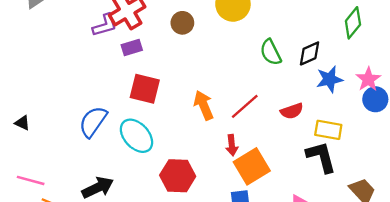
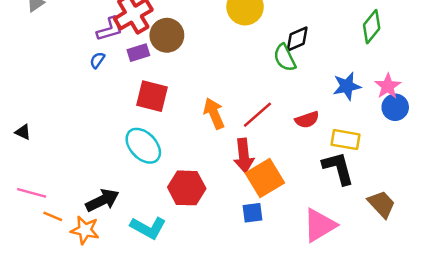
brown circle: (182, 23) -> (167, 35), moved, size x1.4
black diamond: (309, 53) -> (297, 39), moved
blue semicircle: (93, 122) -> (97, 60), moved, size x0.5
red arrow: (232, 145) -> (244, 156), size x1.5

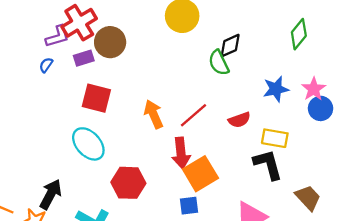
black arrow: (102, 200) -> (51, 194), turned -36

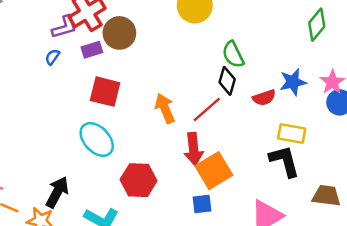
black diamond: (230, 46) -> (227, 81), moved, turned -50
red semicircle: (239, 120) -> (264, 98), moved
brown trapezoid: (308, 198) -> (326, 196), turned -40

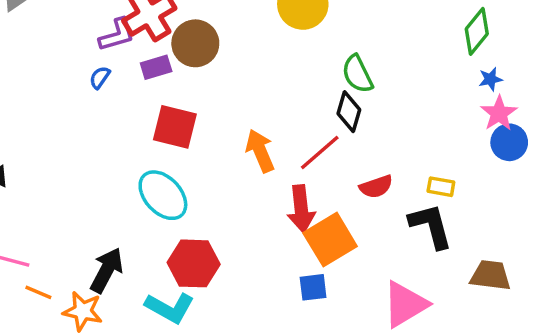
blue star: (293, 82) -> (490, 79), moved, size x0.6
red semicircle: (264, 98) -> (376, 187), moved
yellow rectangle: (292, 133) -> (441, 187), size x0.7
red hexagon: (139, 180) -> (194, 263), moved

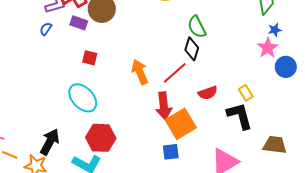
purple rectangle: (156, 67) -> (79, 23), turned 36
pink star: (499, 113) -> (268, 48), moved
red square: (175, 127) -> (90, 58), size x0.6
yellow rectangle: (441, 187) -> (246, 93), turned 49

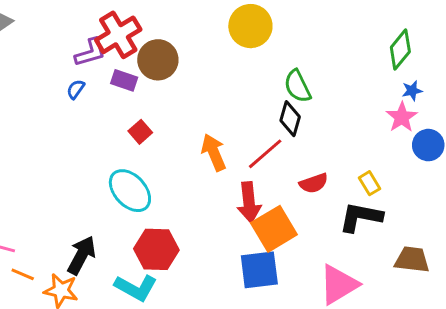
red square: (90, 58) -> (140, 132), turned 35
black L-shape: (240, 116) -> (361, 217), turned -64
blue square: (171, 152) -> (259, 270), size x1.6

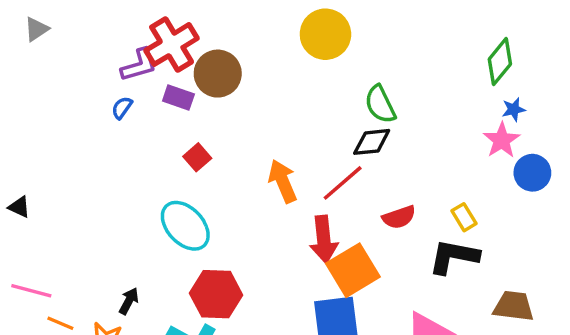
black diamond: (290, 119) -> (372, 142), turned 68
black arrow: (82, 255) -> (129, 301), size x0.6

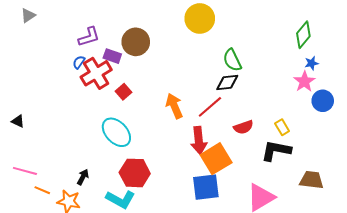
red cross: (172, 44) -> (96, 73), moved

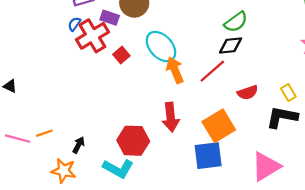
green semicircle: (232, 60) -> (236, 22), turned -100
cyan ellipse: (116, 132) -> (161, 47), moved
red arrow: (199, 140) -> (171, 117), moved
orange line: (42, 190) -> (44, 133), moved, turned -42

